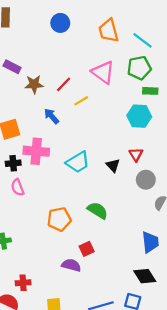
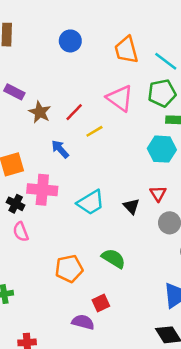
brown star: (34, 84) -> (40, 112), turned 30
black cross: (13, 163) -> (16, 204), turned 32

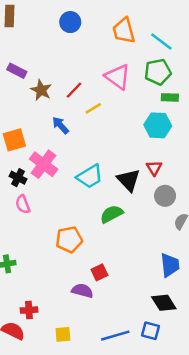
pink cross: (42, 190) -> (44, 164), turned 32
black triangle: (131, 206) -> (129, 180), size x1.5
green semicircle: (114, 258) -> (112, 214), moved, turned -60

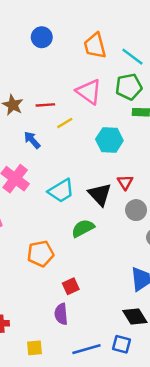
red line: (74, 90) -> (45, 105), turned 42
cyan hexagon: (158, 125) -> (109, 140), moved
purple semicircle: (82, 291) -> (61, 314), moved, turned -110

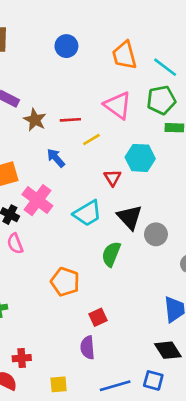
red triangle: (125, 182) -> (113, 178), moved
gray circle: (136, 210) -> (156, 234), moved
green semicircle: (83, 228) -> (111, 254), turned -40
orange pentagon: (41, 254) -> (65, 282), turned 30

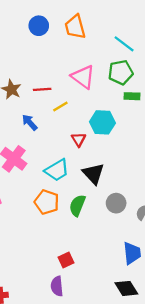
orange trapezoid: (124, 55) -> (75, 27), moved
gray circle: (156, 234) -> (116, 203), moved
orange pentagon: (65, 282) -> (47, 202), moved

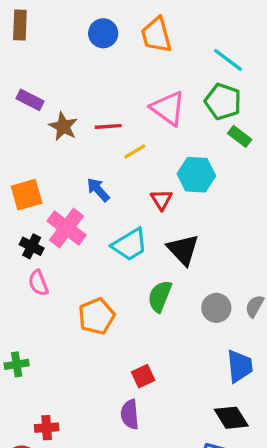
green pentagon: (121, 72) -> (223, 102), turned 30
green rectangle: (132, 96) -> (240, 136), turned 35
blue arrow: (30, 122) -> (98, 190), moved
orange pentagon: (47, 202) -> (97, 316), moved, turned 30
gray circle: (116, 203) -> (216, 308), moved

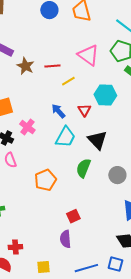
blue arrow: (98, 190) -> (58, 111), moved
pink cross: (67, 228) -> (27, 127), size x0.7
cyan trapezoid: (130, 245) -> (65, 137), turned -30

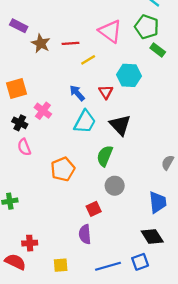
gray circle: (117, 175) -> (115, 186), moved
blue square: (115, 264) -> (140, 262), turned -35

